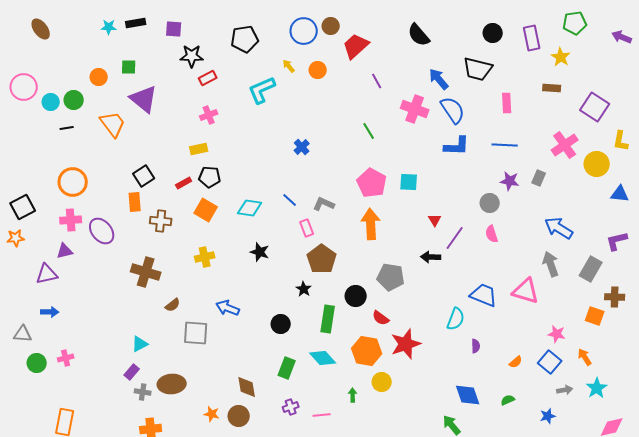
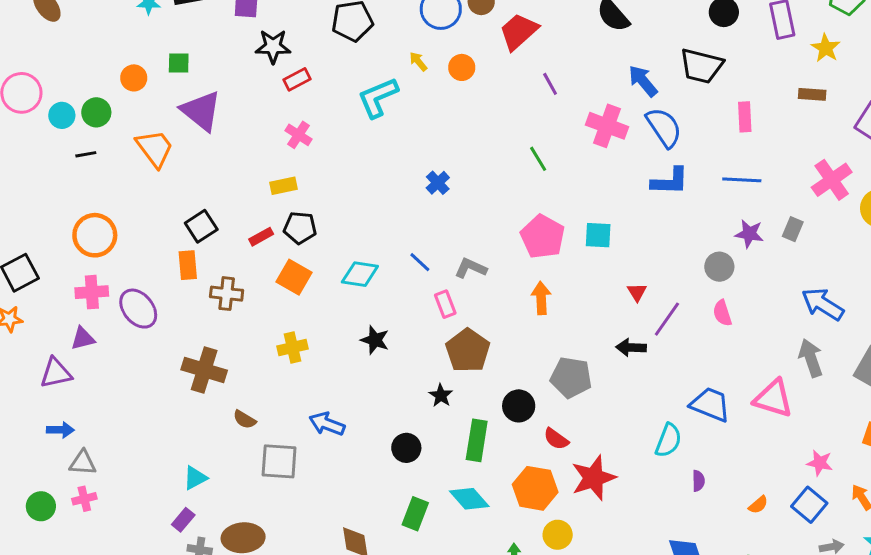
pink cross: (209, 115) -> (298, 135), turned -36
orange arrow: (371, 224) -> (541, 298), size x0.7
brown semicircle: (173, 305) -> (245, 419), turned 70
gray triangle: (23, 334) -> (83, 463), moved

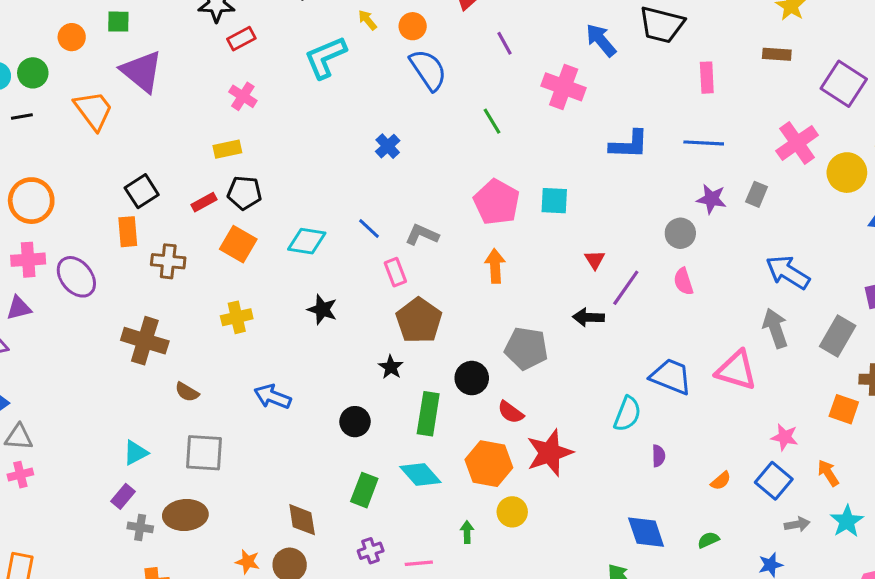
blue semicircle: (664, 127) -> (428, 70), moved
gray square: (279, 461) -> (204, 453), moved

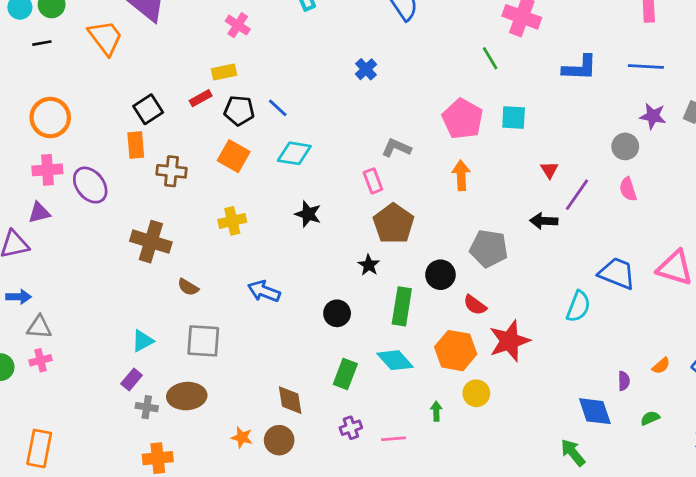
green line: (492, 121) -> (490, 58), moved
red rectangle: (204, 202) -> (201, 98), moved
blue line: (369, 229) -> (278, 108), moved
purple semicircle: (659, 456) -> (624, 381), moved

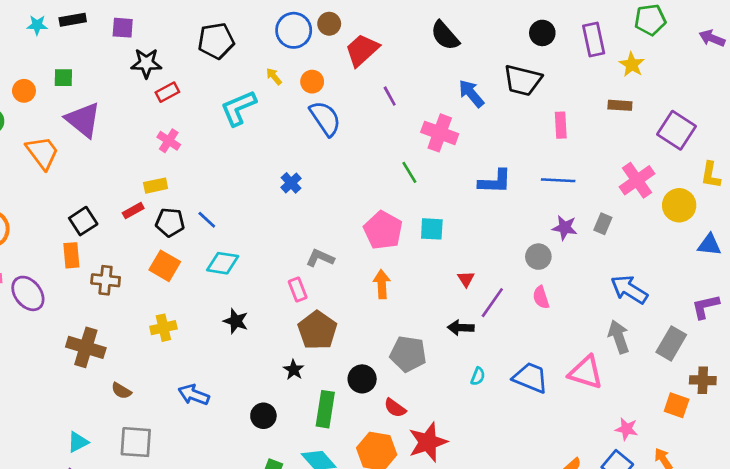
cyan semicircle: (578, 306) -> (478, 376), moved, size x0.6

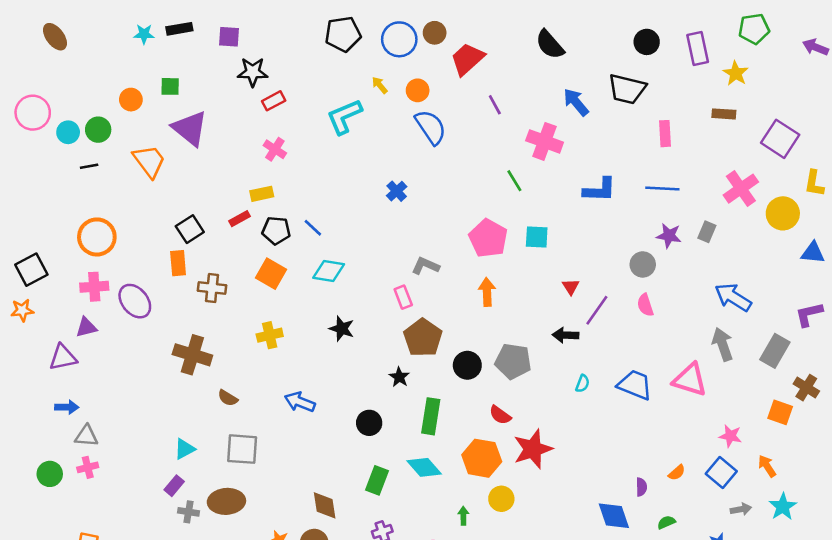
black pentagon: (216, 41) -> (343, 34), moved
black circle: (362, 379) -> (467, 365), moved
brown cross: (703, 380) -> (806, 388), turned 30

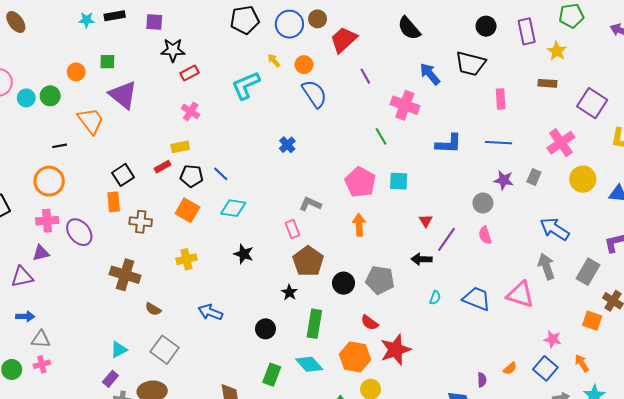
black line: (89, 166) -> (60, 146), moved
yellow circle: (783, 213) -> (583, 179), moved
gray square: (242, 449) -> (165, 350), turned 32

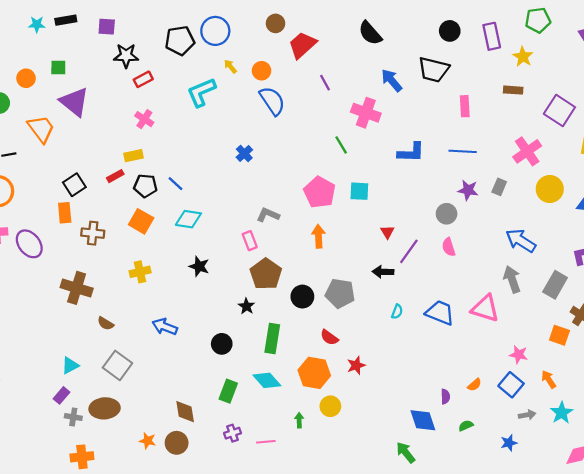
black pentagon: (245, 20) -> (180, 41), moved
blue circle: (289, 24) -> (215, 31), moved
red star: (396, 350) -> (356, 365), size x0.6

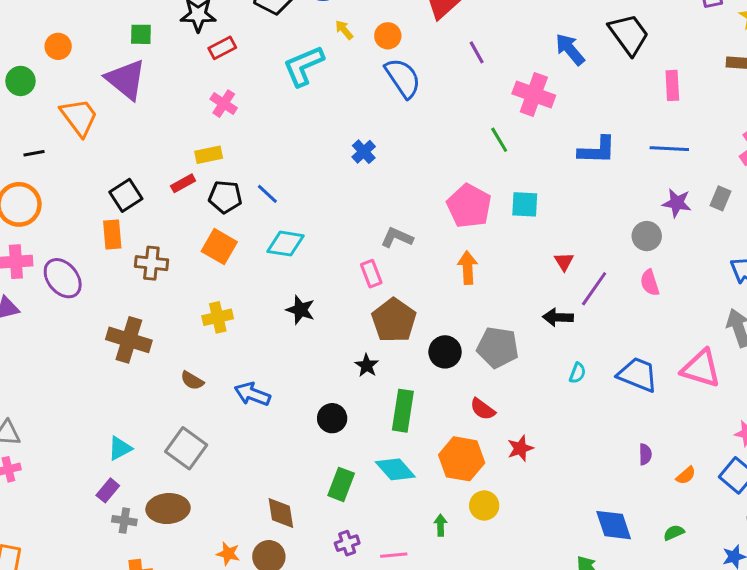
green square: (58, 67) -> (141, 34), moved
black trapezoid: (434, 70) -> (629, 34), turned -140
brown semicircle: (106, 323) -> (192, 381), moved
purple semicircle: (445, 397) -> (645, 454), moved

